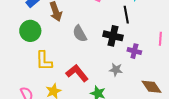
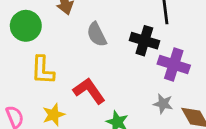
purple cross: (134, 51) -> (174, 65), size x1.5
gray star: (116, 70) -> (163, 104), moved

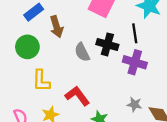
black cross: (144, 41) -> (107, 44), moved
purple cross: (174, 65) -> (135, 62), moved

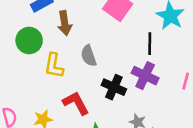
black cross: (107, 44) -> (114, 87), moved
yellow L-shape: (41, 81) -> (54, 66), moved

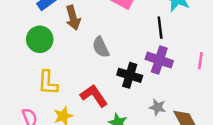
yellow L-shape: (54, 66) -> (48, 83), moved

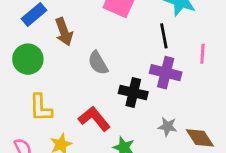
pink line: (200, 61) -> (202, 54), moved

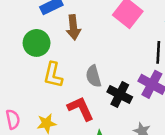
gray semicircle: (98, 63) -> (93, 76), moved
yellow L-shape: (41, 108) -> (53, 75), moved

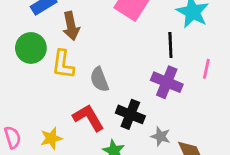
yellow L-shape: (53, 75) -> (63, 64), moved
black cross: (120, 94) -> (130, 114), moved

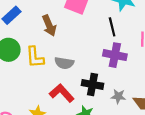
brown arrow: (71, 26) -> (49, 26), moved
gray semicircle: (99, 79) -> (64, 63), turned -48

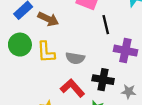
brown arrow: (49, 26) -> (48, 19), moved, turned -42
black line: (112, 27) -> (106, 25), moved

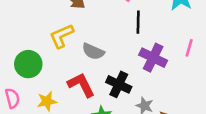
green circle: (20, 45) -> (28, 64), moved
yellow L-shape: (46, 52) -> (61, 36), turned 55

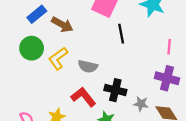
purple cross: (153, 58) -> (167, 78), moved
green circle: (28, 64) -> (32, 48), moved

